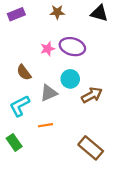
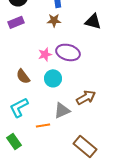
cyan circle: (70, 79) -> (53, 78), moved
gray triangle: (49, 93) -> (62, 110), moved

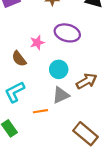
pink star: (45, 54) -> (37, 43), moved
cyan circle: (53, 78) -> (59, 69), moved

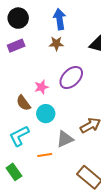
purple ellipse: (67, 33) -> (71, 77), turned -60
cyan circle: (59, 69) -> (46, 114), moved

